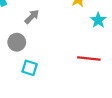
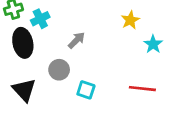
cyan square: (30, 68) -> (86, 90), moved

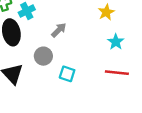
cyan star: (153, 44) -> (116, 42), moved

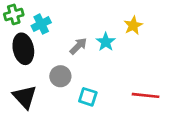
cyan star: (116, 42) -> (106, 42), moved

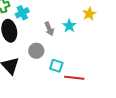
gray arrow: (78, 46) -> (49, 29), turned 112
red line: (146, 95) -> (74, 78), moved

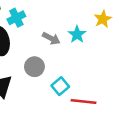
gray arrow: (49, 29) -> (51, 38), turned -40
cyan square: (56, 66) -> (60, 86), turned 32

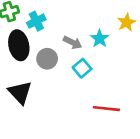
gray circle: (34, 67) -> (47, 59), moved
cyan square: (60, 86) -> (82, 68), moved

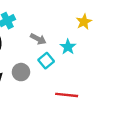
cyan star: (100, 39) -> (68, 47), moved
gray circle: (47, 59) -> (21, 72), moved

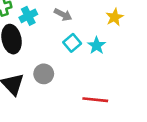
gray arrow: (38, 39) -> (63, 15), moved
cyan square: (46, 61) -> (72, 43), moved

